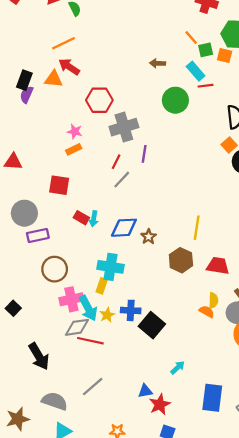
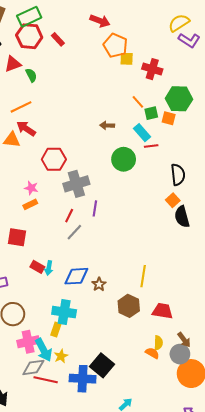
blue cross: (131, 310) -> (83, 379), moved, size x1.4

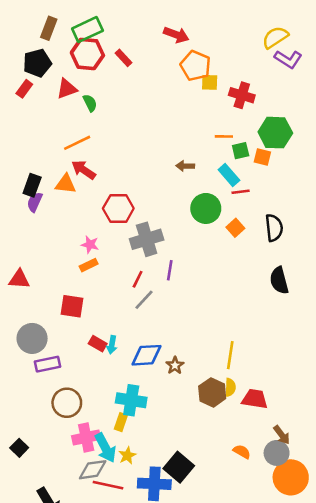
orange line: (138, 102) -> (224, 136), turned -48
orange square: (173, 200) -> (235, 228), moved
yellow semicircle: (158, 343) -> (230, 387), moved

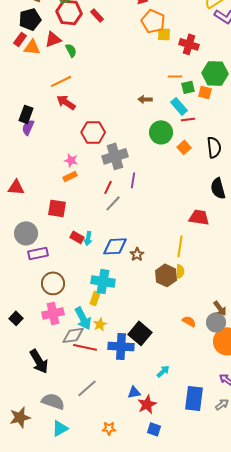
orange triangle: (66, 184) -> (32, 47), moved
red trapezoid: (255, 399) -> (199, 217), moved
pink cross: (86, 438) -> (53, 313), moved

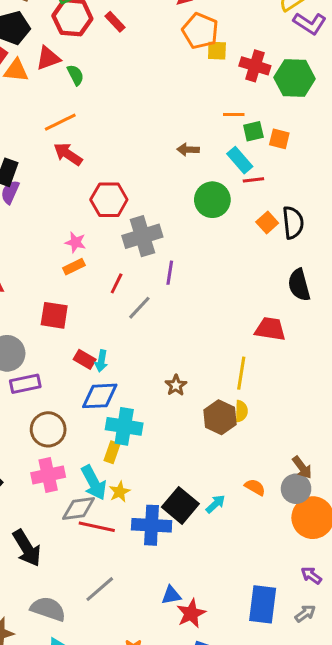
green hexagon: (215, 73) -> (295, 78), moved
orange square: (184, 147) -> (267, 223), moved
red line: (108, 187) -> (117, 283), moved
blue diamond: (115, 246) -> (100, 396), moved
cyan arrow: (163, 371) -> (215, 504), moved

